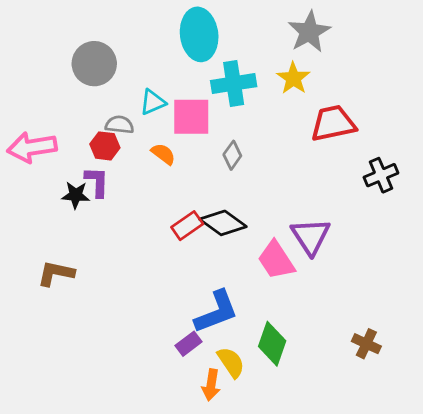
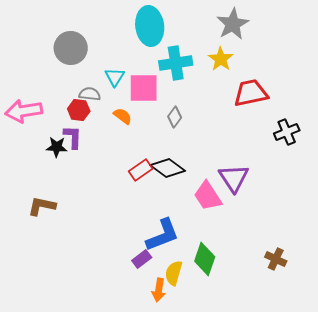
cyan triangle: (153, 102) -> (115, 77), turned -35
yellow semicircle: (231, 362) -> (174, 273), turned -130

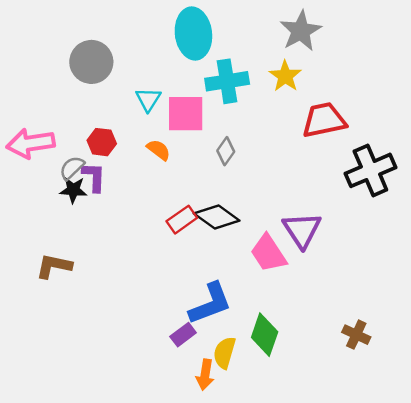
gray semicircle: (90, 94) -> (72, 168), moved, turned -50
black cross: (287, 132) -> (370, 170), size x1.5

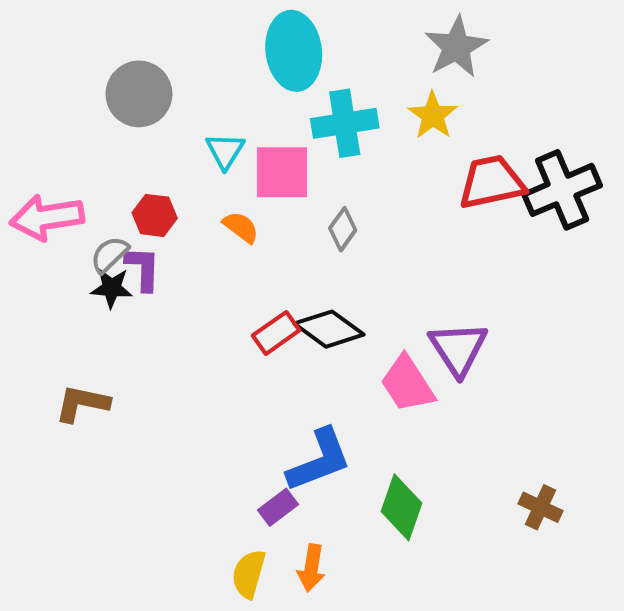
black cross: (370, 170) -> (562, 190), moved
yellow semicircle: (224, 353) -> (249, 574), moved

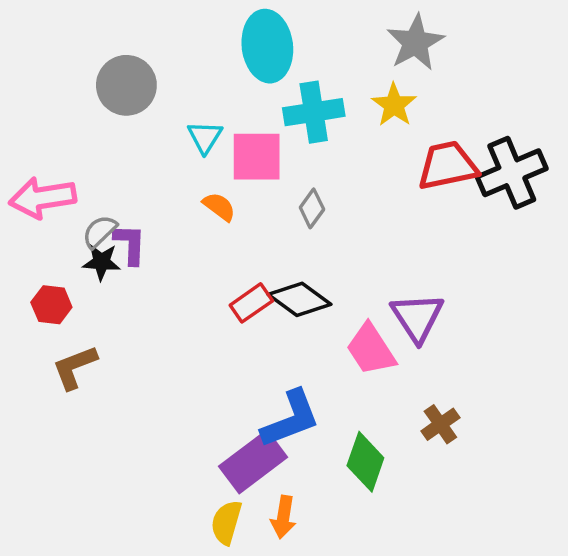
red hexagon: (155, 215) -> (51, 305), moved
brown L-shape: (82, 403) -> (75, 367), turned -33
purple rectangle: (278, 507) -> (253, 462), size x1.8
brown cross: (541, 507) -> (440, 424), moved, turned 30

